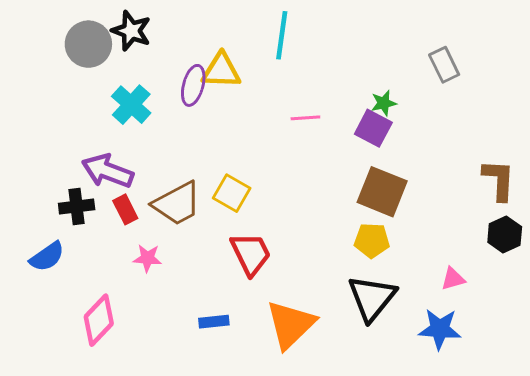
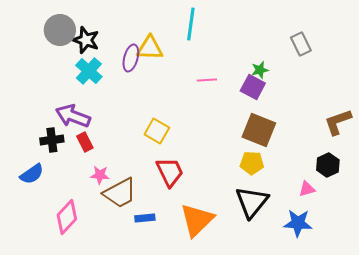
black star: (131, 31) -> (86, 40), moved
brown L-shape: (499, 180) -> (338, 122), turned -112
brown trapezoid: (177, 203) -> (120, 193), moved
black hexagon: (505, 234) -> (328, 165), moved

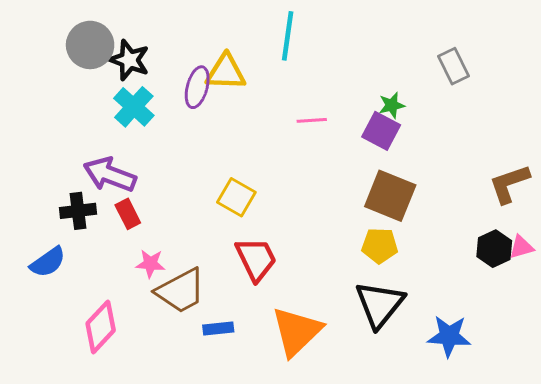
pink triangle: (307, 189) -> (521, 247), moved

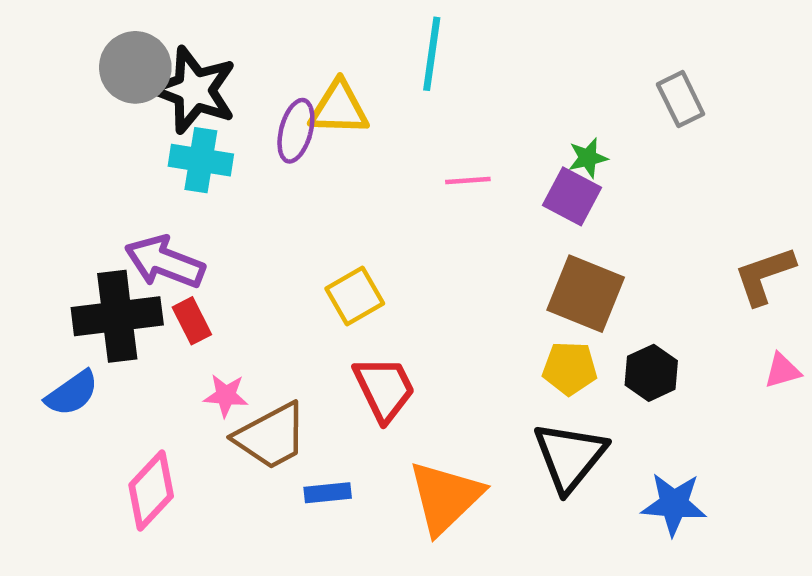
black star: (129, 60) -> (194, 90), size x1.4
cyan cross: (134, 107) -> (201, 160), turned -33
yellow square: (236, 197) -> (355, 296), turned 30
black cross: (78, 211) -> (117, 316), size x1.6
black hexagon: (494, 249) -> (651, 373), moved

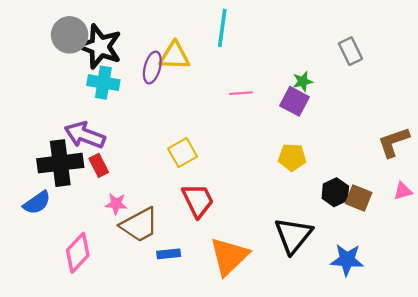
brown square: (586, 294) -> (359, 198), moved, size x0.7
yellow pentagon: (570, 368) -> (292, 157), moved

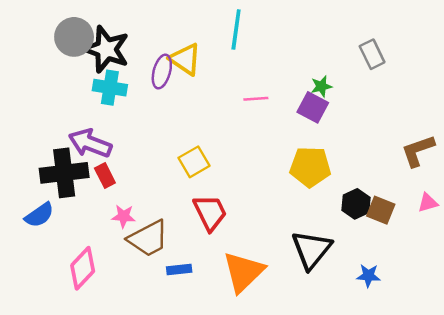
yellow triangle: (174, 56) -> (185, 59), turned 32
yellow pentagon: (292, 157) -> (310, 167), size x1.4
blue star: (347, 260) -> (368, 276), size x0.7

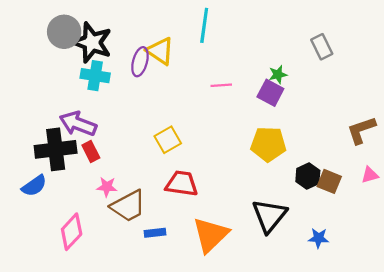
red trapezoid: (210, 213) -> (182, 184), turned -56

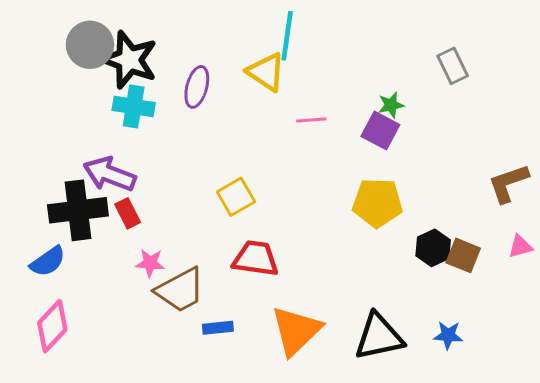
yellow triangle: (160, 51) -> (266, 72), moved
black triangle: (269, 216) -> (379, 337), moved, turned 39
pink diamond: (72, 232) -> (52, 326), moved

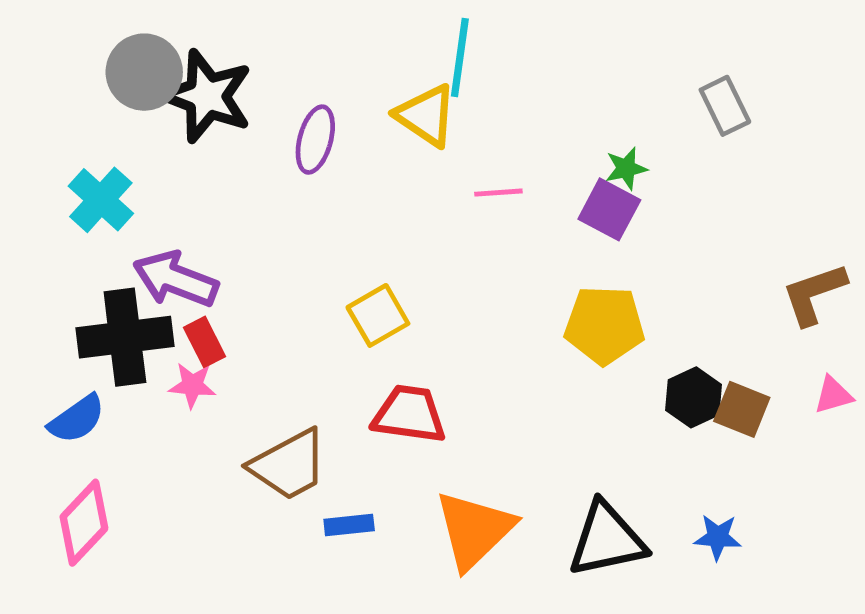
cyan cross: (134, 106) -> (101, 200), moved, turned 33
pink star: (150, 263) -> (192, 385), moved

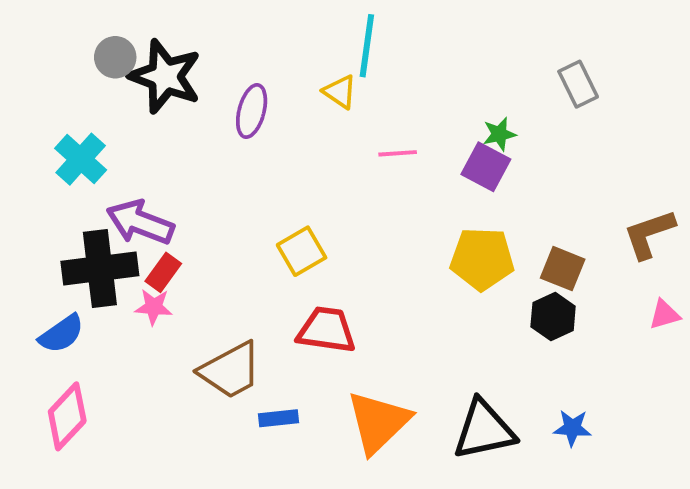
gray circle: (144, 72) -> (115, 57), size x0.7
yellow triangle: (426, 115) -> (340, 92), size x0.7
red rectangle: (204, 342) -> (163, 272), turned 63
brown square: (742, 409) -> (563, 269), moved

